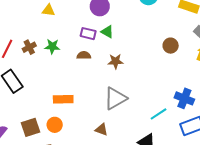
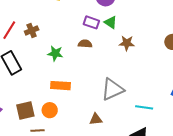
green star: (52, 47) -> (55, 53), moved
brown star: (116, 61) -> (127, 43), moved
cyan line: (158, 114) -> (144, 107), moved, turned 36
brown triangle: (101, 130) -> (96, 119), turned -32

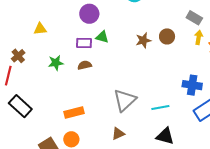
brown cross: (32, 31) -> (18, 56), moved
brown star: (127, 43) -> (143, 40), moved
green star: (55, 53) -> (56, 63), moved

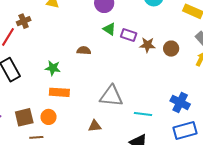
purple rectangle: (84, 43) -> (129, 35), moved
green star: (56, 63) -> (53, 68), moved
gray triangle: (125, 100) -> (111, 96), turned 30

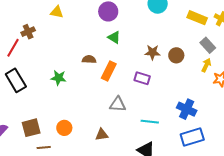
purple rectangle: (129, 35) -> (142, 78), moved
orange rectangle: (59, 92) -> (109, 71), moved, turned -66
gray triangle: (111, 96) -> (118, 104), size x0.7
orange circle: (49, 117) -> (64, 128), moved

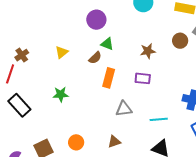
yellow triangle: (57, 12) -> (62, 52), moved, turned -40
brown circle: (176, 55) -> (180, 41), moved
brown semicircle: (89, 59) -> (95, 58), moved, turned 144

